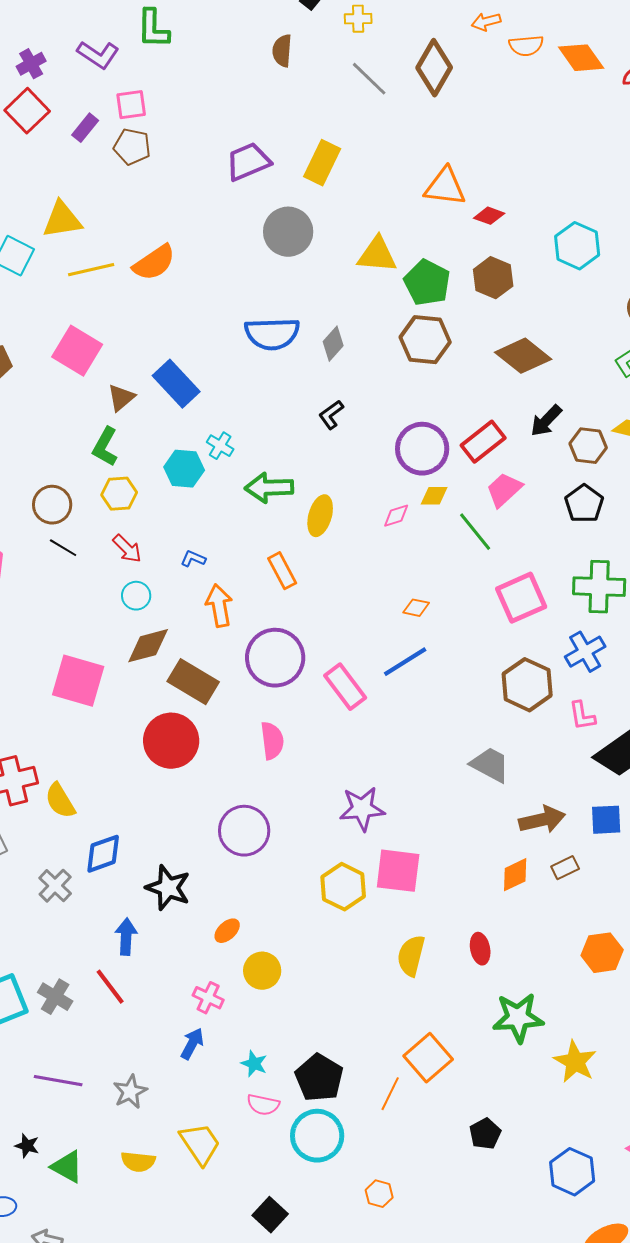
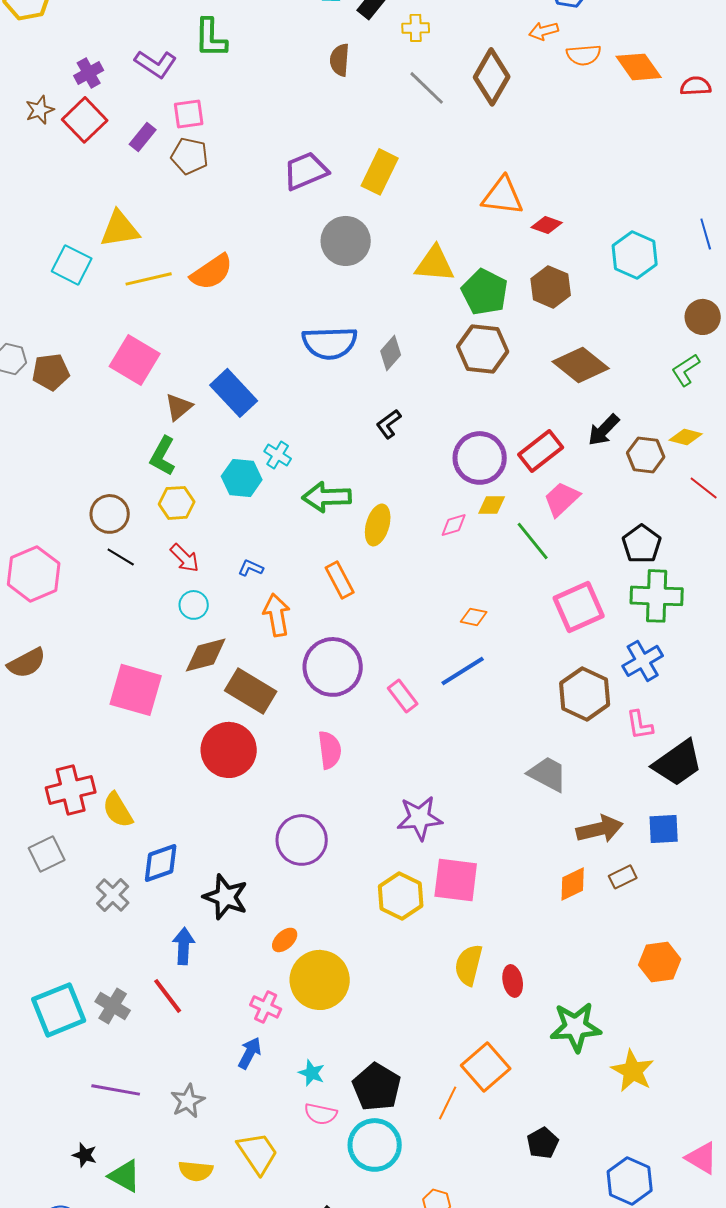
black pentagon: (584, 504) -> (642, 544), moved
pink rectangle: (345, 687) -> (403, 696), size x0.7
red ellipse: (480, 949) -> (513, 981), moved
yellow circle: (262, 971) -> (320, 980), size x1.6

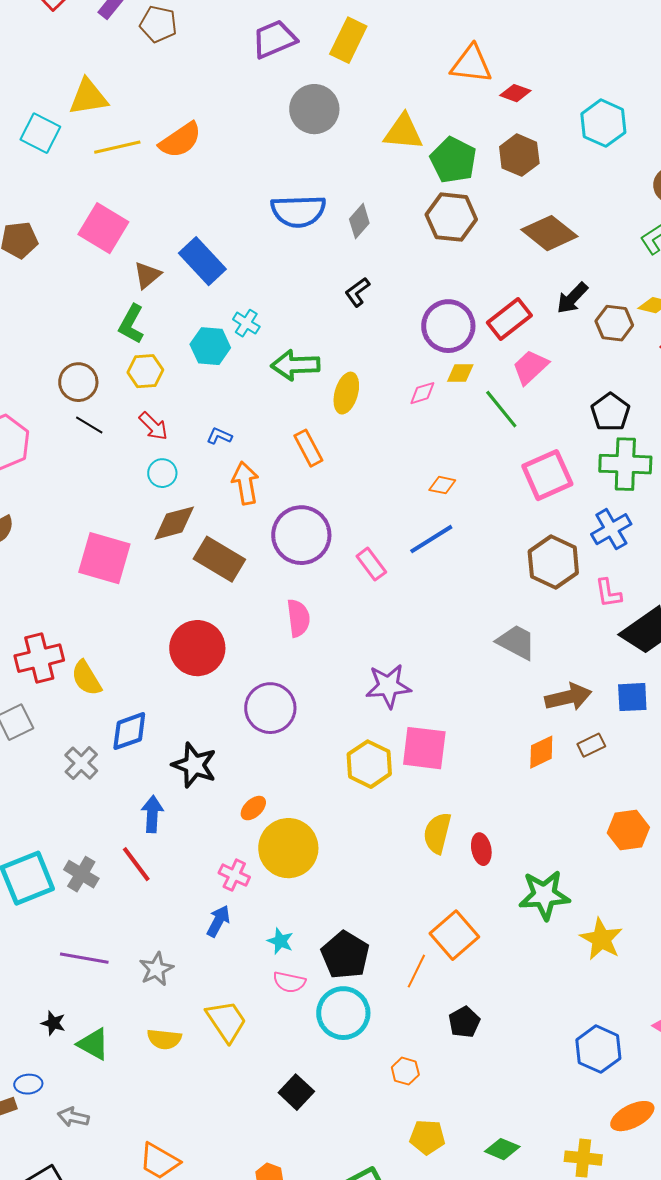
red circle: (229, 750) -> (197, 648), moved
black pentagon: (543, 1143) -> (464, 1022), moved

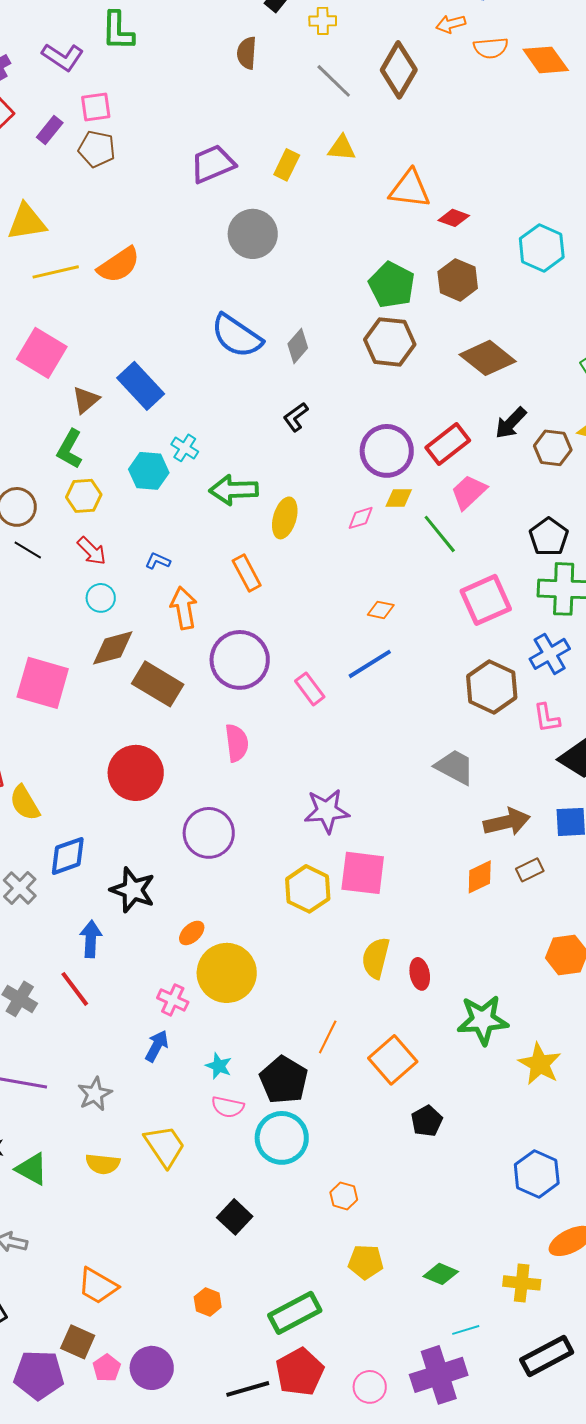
yellow rectangle: (348, 40) -> (287, 165), size x0.7
yellow triangle: (403, 132) -> (342, 148), moved, size x0.7
blue semicircle: (298, 211) -> (237, 336), turned 36
orange line: (416, 971) -> (328, 1037), moved
black pentagon: (464, 1022) -> (427, 1121), moved

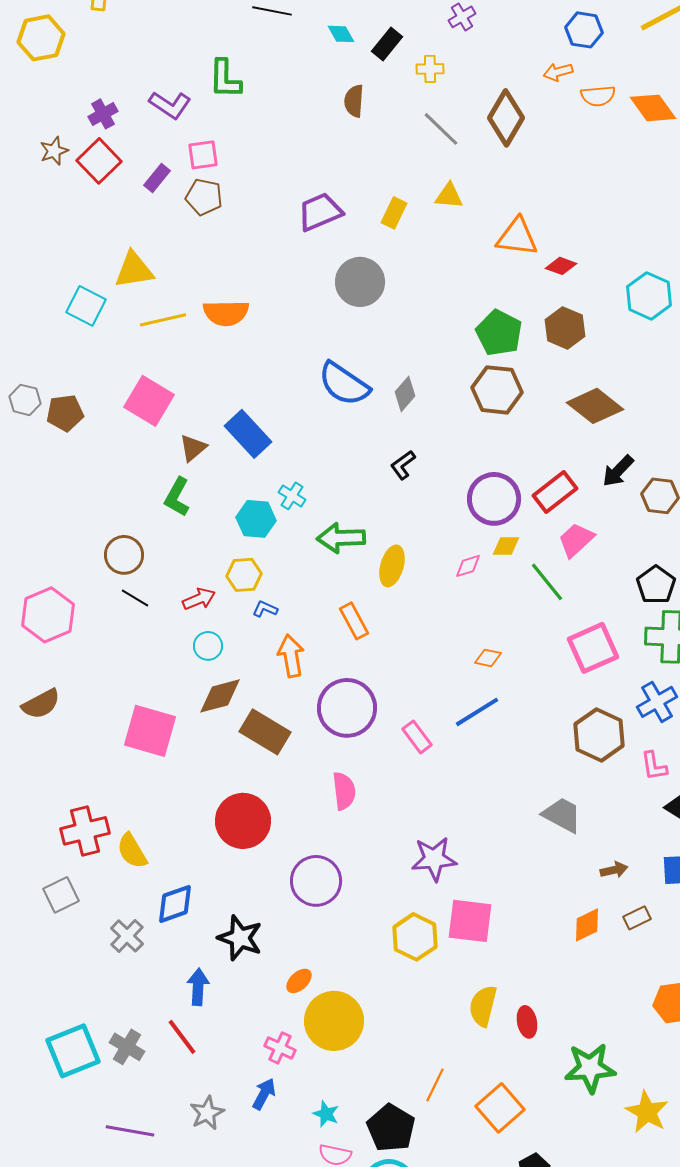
orange semicircle: (119, 265) -> (226, 313), turned 33
yellow hexagon: (84, 496) -> (244, 575), moved
red arrow: (92, 551) -> (199, 599), turned -68
brown arrow: (507, 822) -> (614, 870), size x0.6
gray star: (95, 1094) -> (207, 1113), moved

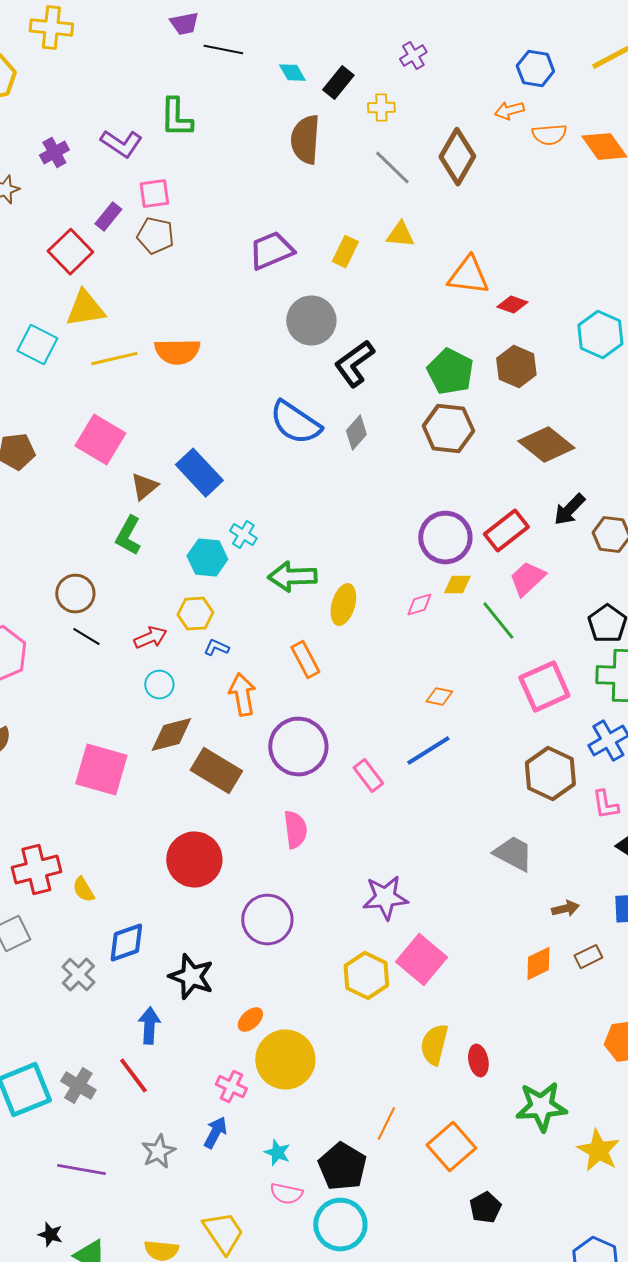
brown semicircle: (354, 101) -> (305, 140), size x1.5
red square: (99, 161) -> (70, 252), moved
black L-shape: (403, 465) -> (354, 364), moved, size x1.6
yellow semicircle: (132, 851) -> (83, 890), size x0.7
pink square: (470, 921) -> (421, 960), turned 33

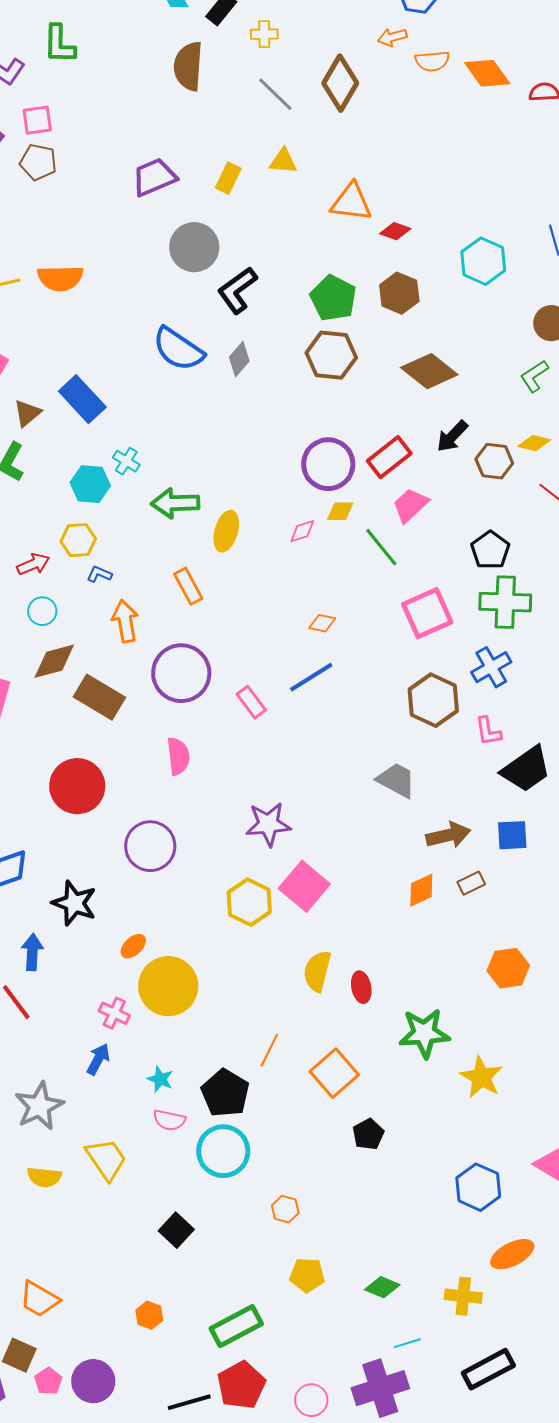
brown arrow: (565, 909) -> (448, 835), size x1.6
gray star: (158, 1152) -> (39, 1106), moved, size x1.4

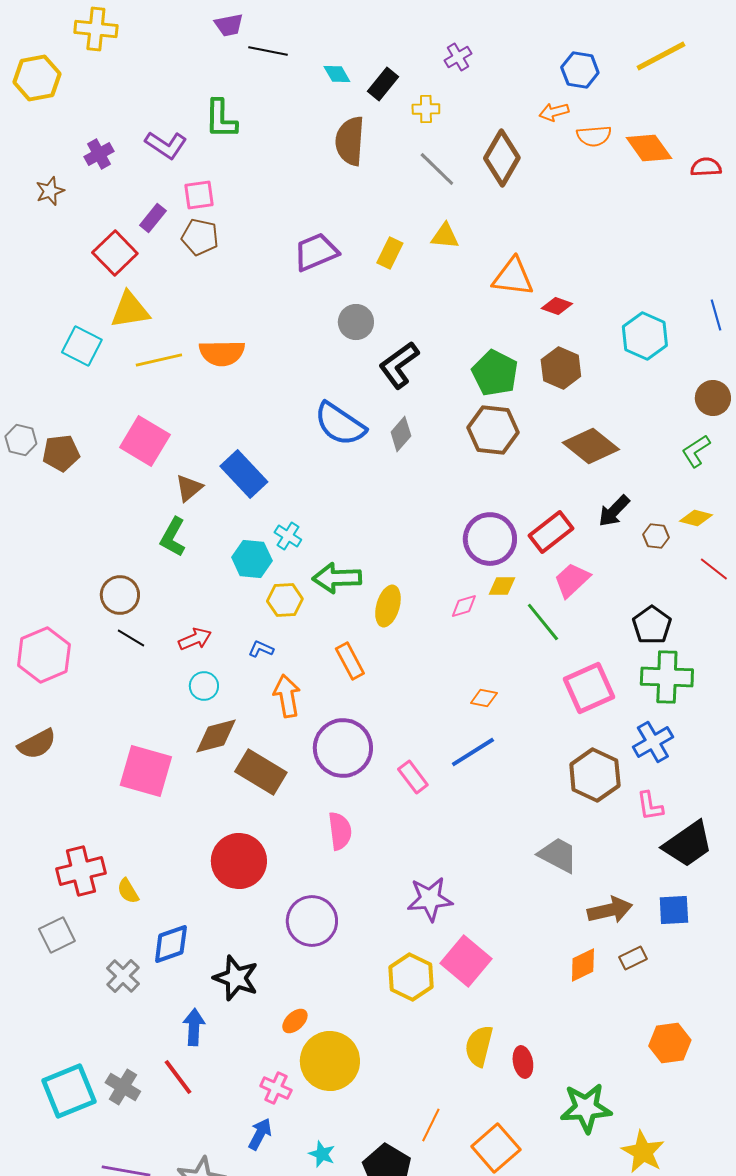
gray circle: (194, 247) -> (356, 322), size x0.7
brown hexagon: (494, 461) -> (656, 536), size x0.7
yellow hexagon: (78, 540) -> (285, 600), moved

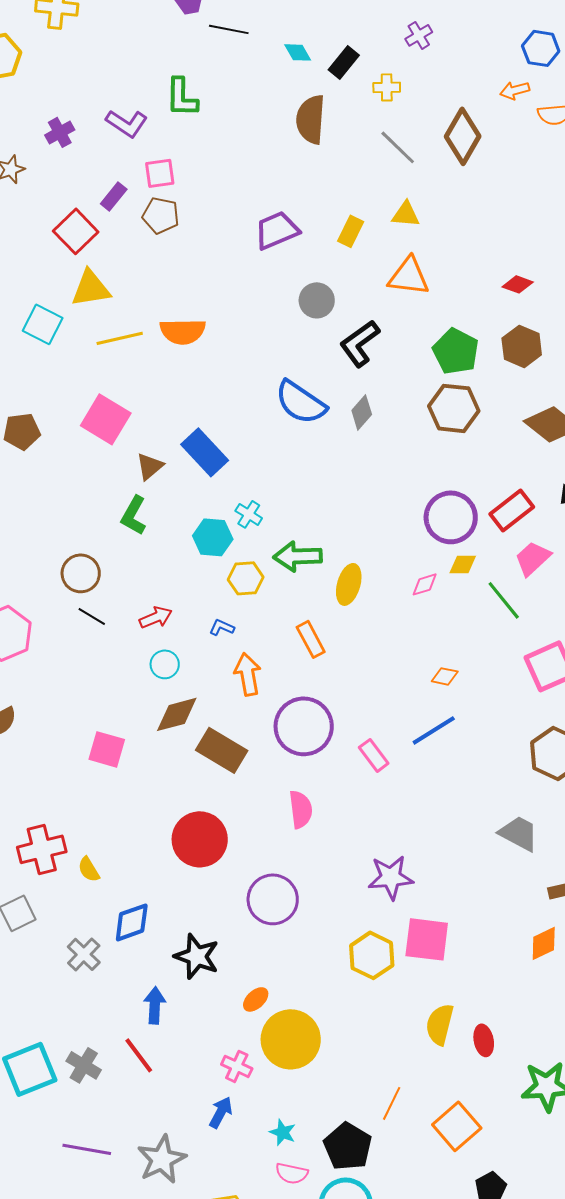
orange triangle: (513, 277) -> (409, 276), moved
pink square: (146, 771) -> (107, 749), size x0.7
pink square: (466, 961) -> (427, 939), turned -33

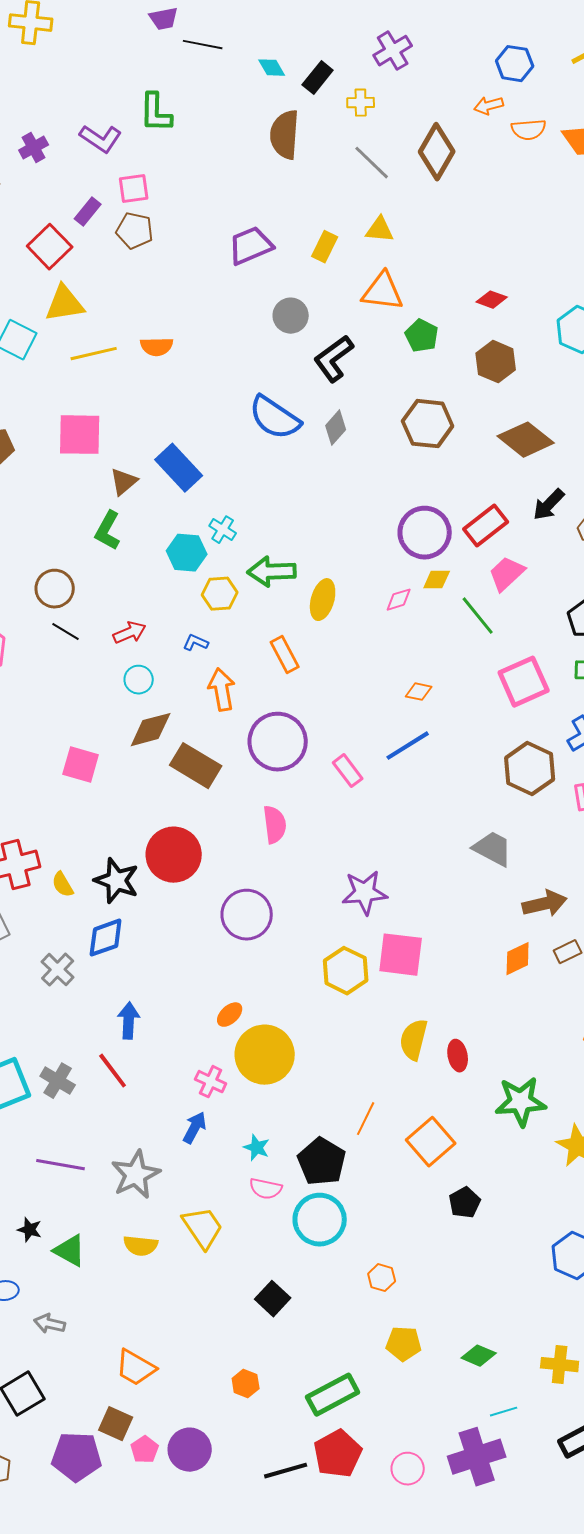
purple cross: (419, 35) -> (393, 51), size x1.4
orange semicircle: (183, 331) -> (157, 347), size x0.7
green pentagon: (456, 351) -> (422, 336), moved, size x0.7
pink square: (106, 419) -> (80, 435), turned -30
black star: (197, 956) -> (117, 881), moved

